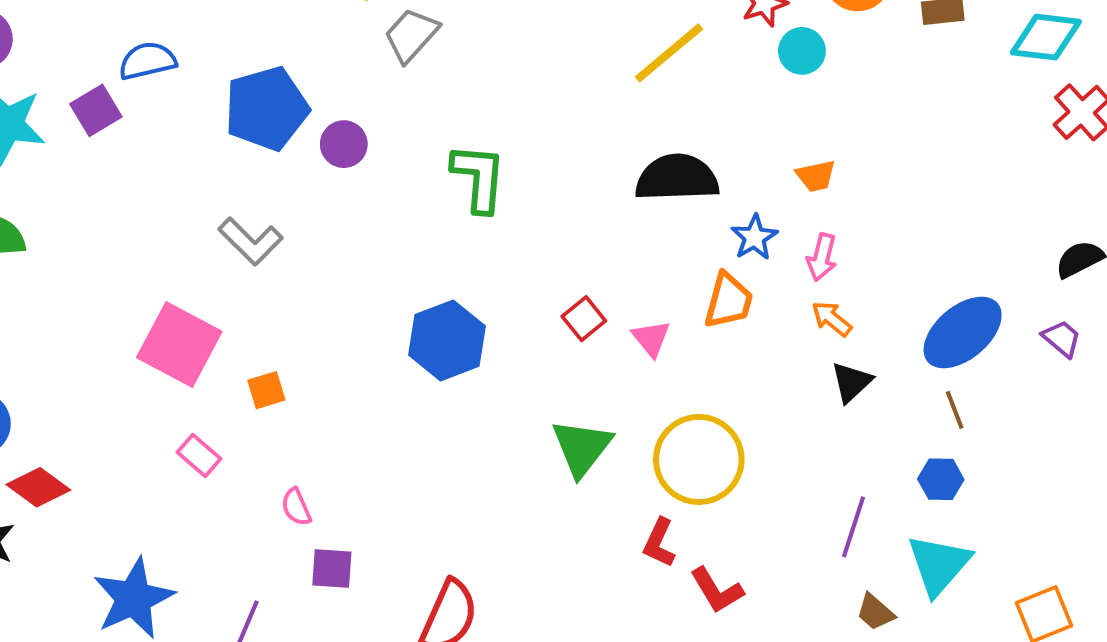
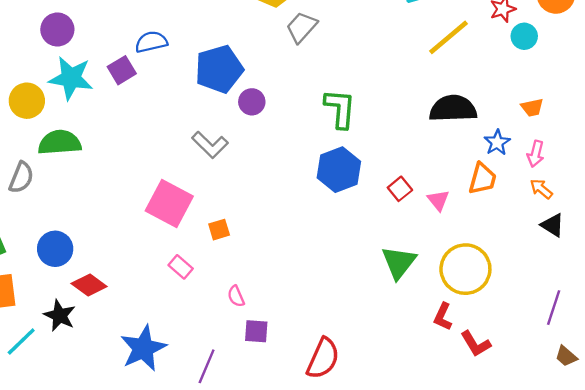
purple circle: (344, 144) -> (252, 102), moved
blue hexagon: (447, 340) -> (339, 170), moved
black triangle: (852, 382) -> (552, 225), turned -45

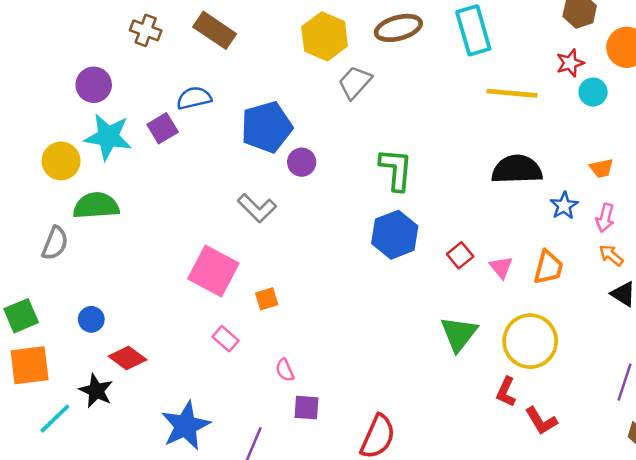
yellow line: (448, 37) -> (512, 93), turned 45
orange trapezoid: (482, 179) -> (548, 267), moved
blue circle: (55, 249) -> (91, 319), size x0.7

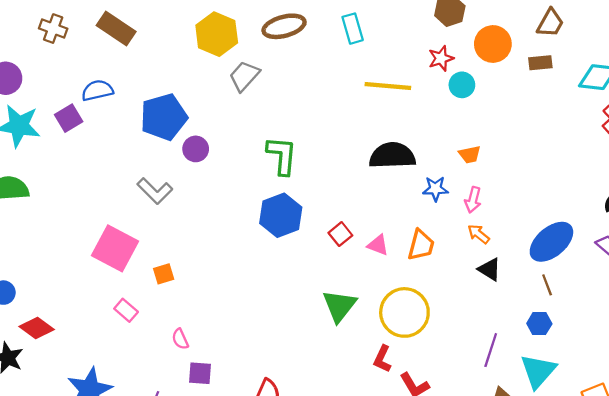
cyan rectangle: (473, 30) -> (353, 29), size x0.7
blue star: (564, 206) -> (435, 189), turned 30
pink triangle: (501, 267) -> (378, 245), turned -30

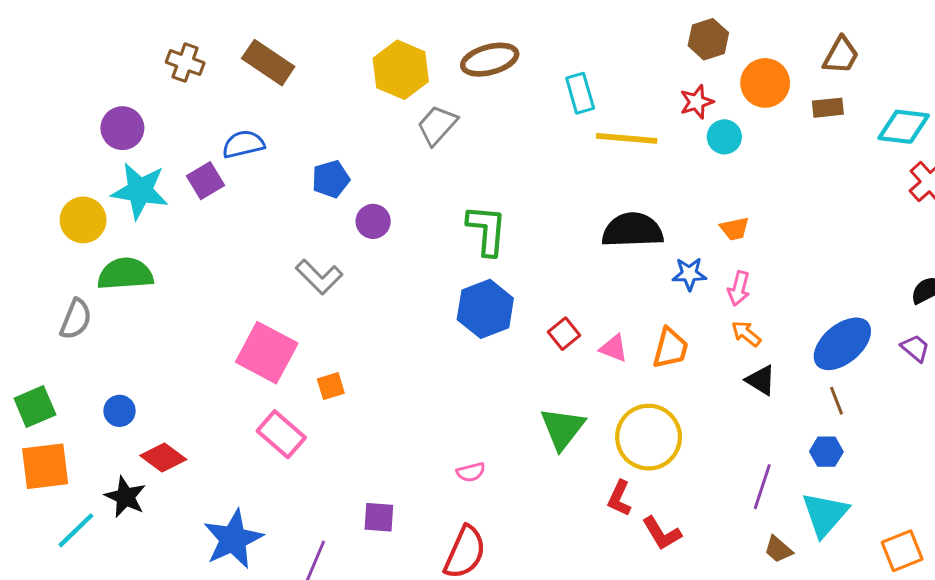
cyan rectangle: (353, 29) -> (580, 93), moved
blue pentagon: (164, 117) -> (331, 179), size x0.6
pink rectangle: (126, 310) -> (281, 434), size x1.5
pink semicircle: (180, 339) -> (471, 472), moved, turned -80

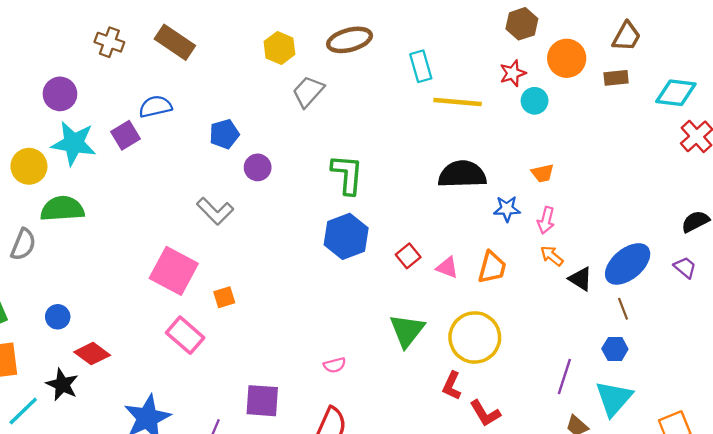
yellow hexagon: (401, 70) -> (279, 48), size x0.7
black triangle: (761, 380) -> (580, 279), moved
purple square: (379, 517) -> (262, 401), size x1.4

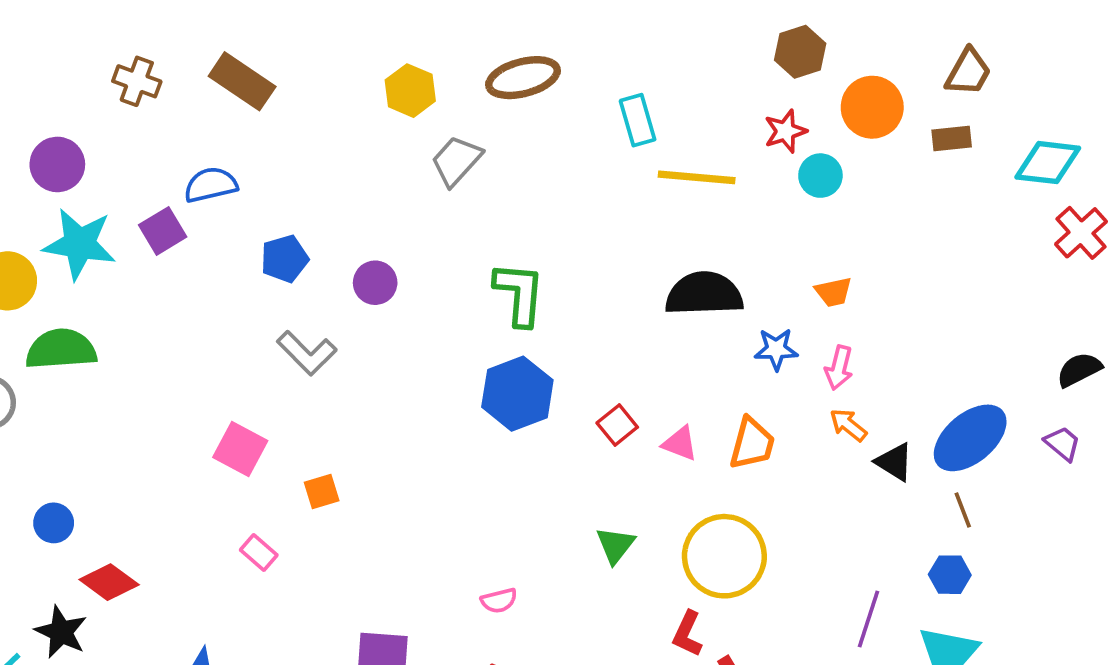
blue pentagon: (224, 134) -> (285, 259), moved
pink square: (174, 271) -> (240, 449), size x0.7
green triangle: (407, 331) -> (615, 545), size x0.7
pink rectangle: (185, 335) -> (259, 552), size x0.6

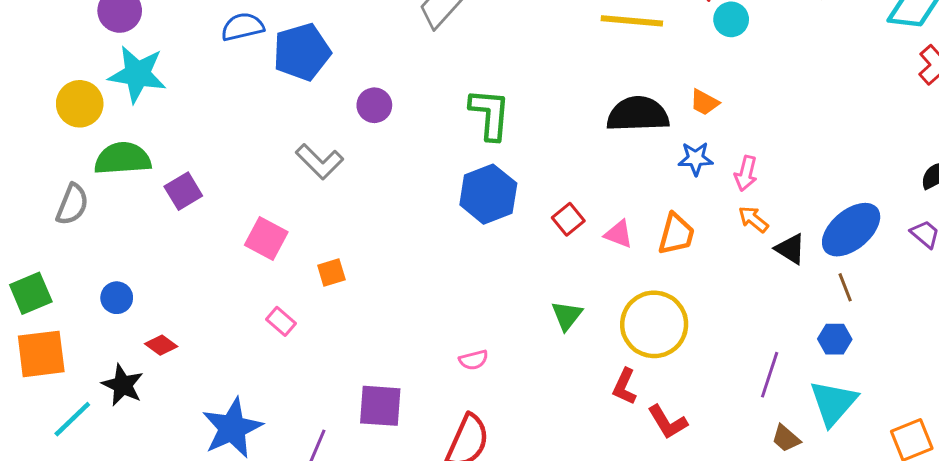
purple square: (163, 231) -> (183, 191), moved
blue pentagon: (285, 259) -> (302, 52), moved, size x1.5
orange trapezoid: (833, 292) -> (704, 102), moved, turned 40
red diamond: (109, 582) -> (161, 345), size x0.7

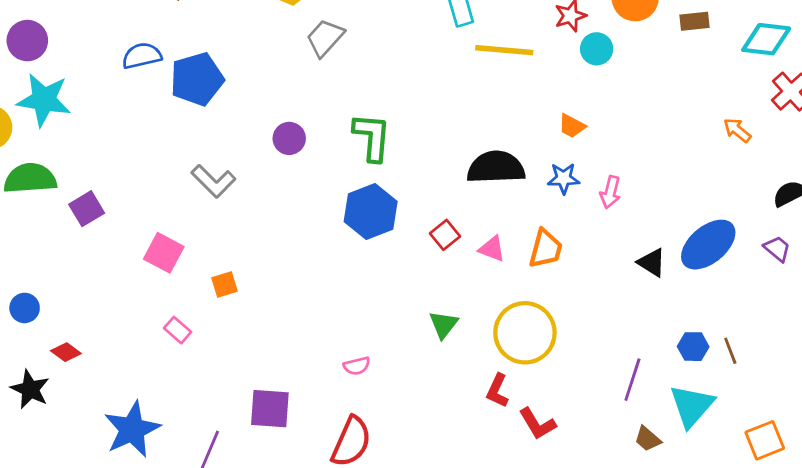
purple circle: (374, 105) -> (289, 138), moved
black semicircle: (638, 114) -> (496, 167), moved
orange arrow: (753, 219) -> (737, 130), moved
brown line: (845, 287) -> (730, 351), moved

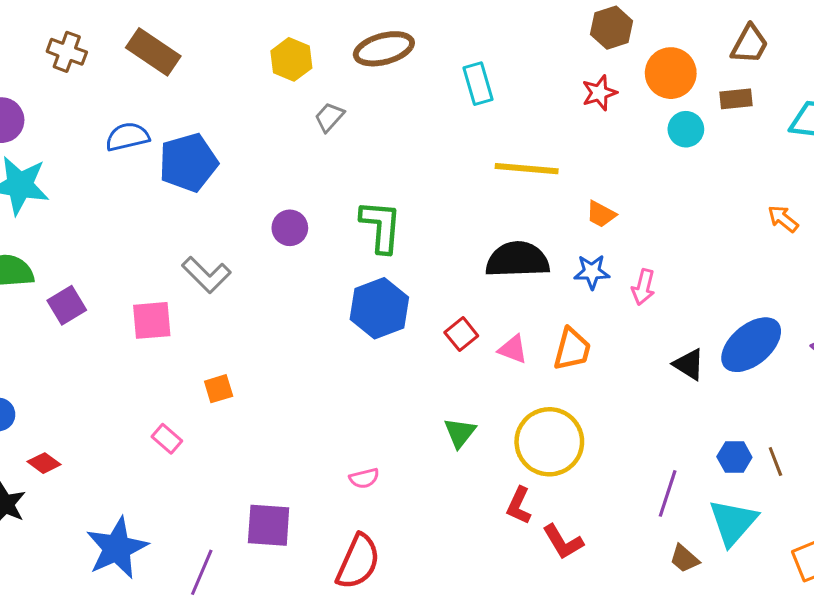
gray trapezoid: (325, 38) -> (329, 117), size x0.7
cyan circle: (597, 49) -> (686, 129), moved
yellow line: (504, 50) -> (527, 169), moved
pink square: (164, 253) -> (152, 320), moved, turned -33

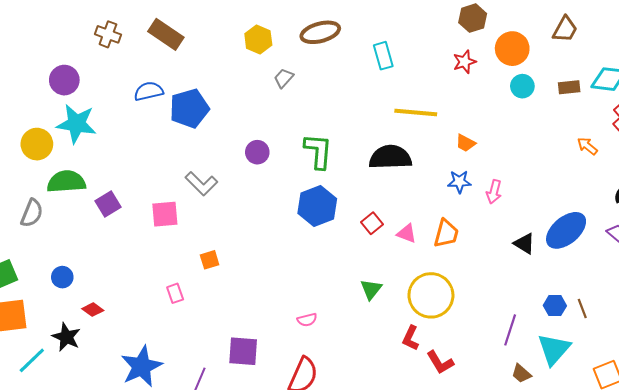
brown rectangle: (736, 99) -> (569, 87), moved
black semicircle: (517, 260) -> (390, 157), moved
pink rectangle: (167, 439) -> (175, 293), turned 30

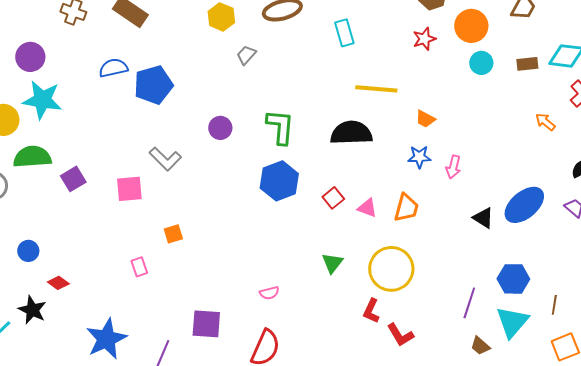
blue hexagon: (555, 306) -> (513, 279), size x1.4
brown line: (582, 309) -> (554, 305), moved, turned 30

